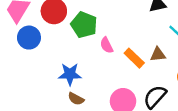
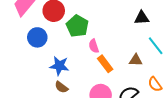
blue circle: (29, 38) -> (37, 37), moved
orange rectangle: (134, 58) -> (105, 64), moved

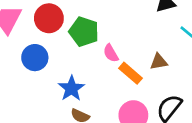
brown triangle: (136, 60) -> (159, 62), moved
blue star: (59, 66) -> (71, 88), turned -30

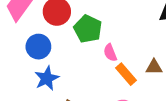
blue star: (71, 88) -> (47, 78), moved

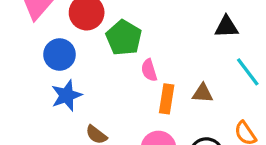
orange rectangle: (126, 74) -> (167, 99), turned 45

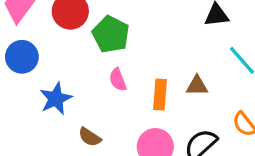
blue circle: (60, 55) -> (22, 57), moved
pink semicircle: (149, 70) -> (118, 80), moved

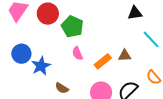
blue circle: (22, 57) -> (21, 54), moved
orange rectangle: (160, 95) -> (103, 61), turned 48

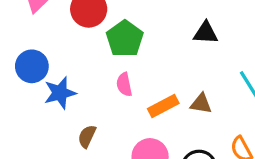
black triangle: (135, 13) -> (206, 33), moved
brown semicircle: (62, 88) -> (87, 136), turned 72

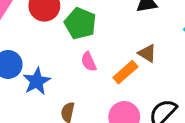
brown triangle: (201, 104) -> (147, 53), moved, turned 36

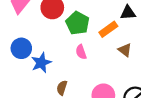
orange rectangle: (125, 72) -> (108, 29), moved

